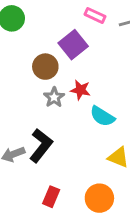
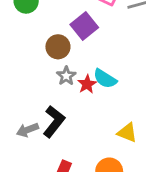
red star: (80, 90) -> (87, 84), moved, turned 30
cyan semicircle: (102, 116) -> (105, 79), moved

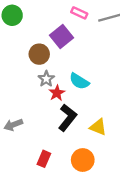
red star: (87, 84) -> (57, 93), moved
black L-shape: (54, 122) -> (67, 118), moved

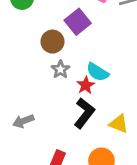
red star: (57, 93) -> (86, 85), moved

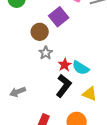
cyan semicircle: (98, 72) -> (81, 68), moved

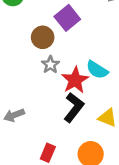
red star: (65, 65) -> (75, 80), size x1.5
cyan semicircle: (81, 68) -> (97, 70), moved

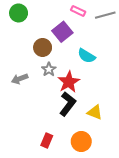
cyan semicircle: (97, 70) -> (86, 56), moved
gray arrow: (14, 115) -> (20, 79), moved

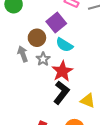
cyan semicircle: (86, 56) -> (64, 45), moved
gray arrow: (20, 79) -> (23, 54), moved, turned 91

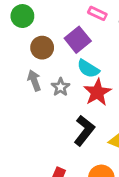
brown circle: (37, 38) -> (42, 48), moved
red star: (62, 71) -> (97, 92), moved

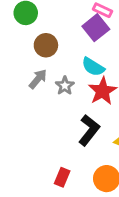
purple square: (78, 40) -> (96, 28), moved
gray arrow: (34, 80) -> (38, 79), turned 60

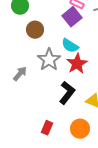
gray arrow: (38, 79) -> (20, 74), moved
gray star: (65, 86) -> (49, 60), size x1.6

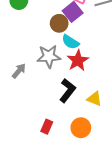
brown circle: (35, 30) -> (59, 23), moved
gray star: (49, 60) -> (49, 56), turned 30

